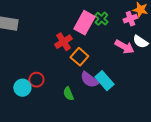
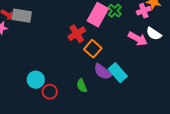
red circle: (36, 80) -> (50, 92), moved

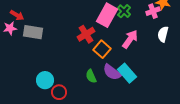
gray rectangle: (22, 16) -> (33, 32), moved
white semicircle: (154, 34) -> (163, 34), turned 70
pink arrow: (138, 39) -> (130, 39), moved, turned -84
green semicircle: (82, 86) -> (91, 76), moved

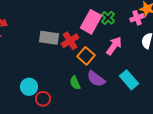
gray rectangle: (33, 32) -> (49, 38), moved
cyan rectangle: (127, 73) -> (129, 80), moved

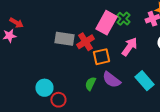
orange square: (86, 56) -> (101, 57), turned 36
green semicircle: (75, 83) -> (90, 84), turned 48

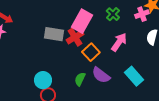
pink rectangle: (106, 23) -> (82, 21), moved
orange square: (101, 57) -> (91, 52), turned -30
cyan circle: (44, 88) -> (43, 80), moved

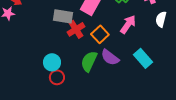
red cross: (75, 37) -> (76, 29), moved
green semicircle: (80, 79) -> (89, 61), size x1.5

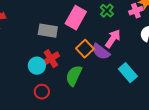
red cross: (76, 29) -> (51, 59), moved
purple semicircle: (110, 57) -> (101, 52), moved
cyan circle: (52, 62) -> (37, 66), moved

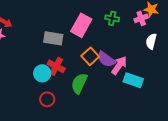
green cross: (107, 11) -> (112, 18), turned -32
pink arrow: (113, 39) -> (119, 65), moved
red cross: (51, 59) -> (56, 66), turned -30
cyan rectangle: (128, 73) -> (133, 80), turned -30

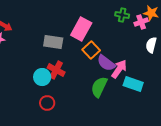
green cross: (112, 18) -> (122, 15), moved
orange square: (90, 56) -> (91, 50), moved
green semicircle: (79, 83) -> (99, 87), moved

